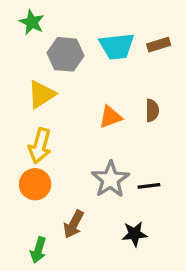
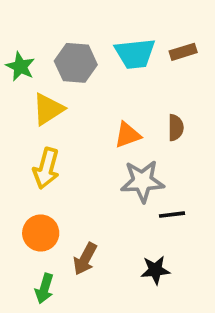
green star: (32, 22) -> (20, 67), moved
gray star: (110, 179) -> (142, 181), moved, turned 30
orange circle: (35, 184) -> (41, 233), moved

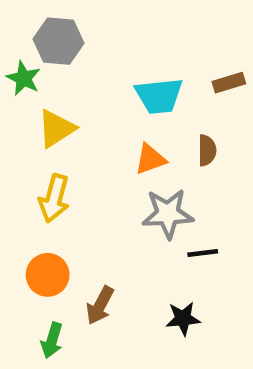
brown rectangle: (183, 52) -> (229, 83), moved
cyan trapezoid: (135, 54) -> (159, 96), moved
gray hexagon: (76, 63) -> (59, 41), moved

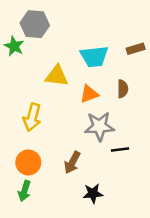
yellow triangle: (56, 129) -> (57, 76), moved, turned 40
brown arrow: (100, 305) -> (72, 162), moved
black star: (183, 319) -> (93, 193), moved
green arrow: (52, 340) -> (24, 191), moved

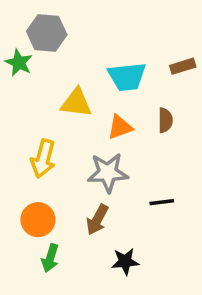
gray star: (99, 126) -> (108, 173), moved
green arrow: (24, 191) -> (50, 258), moved

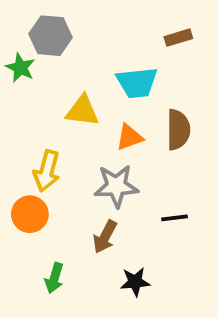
brown rectangle: (183, 66) -> (178, 38), moved
brown semicircle: (165, 120) -> (178, 130), size x1.5
orange circle: (38, 220) -> (30, 214), moved

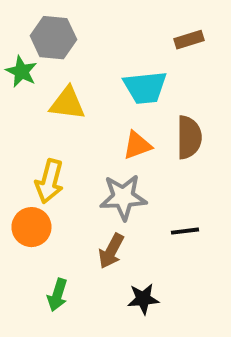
yellow triangle: (82, 111) -> (67, 103), moved

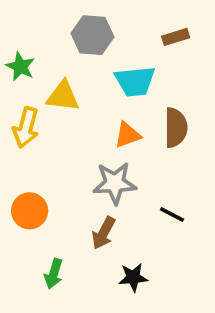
gray hexagon: (53, 38) -> (92, 35), moved
yellow arrow: (49, 181) -> (26, 128), moved
black line: (185, 231) -> (172, 215), turned 35

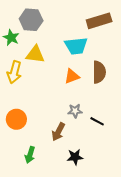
gray hexagon: (92, 35) -> (31, 20), moved
brown rectangle: (176, 37) -> (99, 21), size x1.6
gray star: (115, 183) -> (75, 111), moved, size x0.6

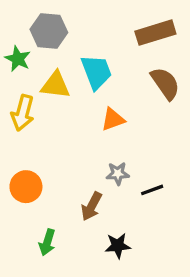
cyan trapezoid: (76, 46) -> (96, 72), moved, turned -105
brown semicircle: (99, 72) -> (165, 83), moved, turned -35
black line: (97, 121) -> (152, 190), turned -48

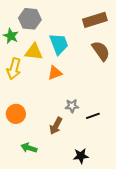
orange triangle: (113, 119) -> (55, 73), moved
green arrow: (47, 242) -> (29, 148), turned 91
black star: (118, 246) -> (81, 156), moved

